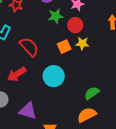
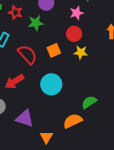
green star: (56, 16) -> (36, 23), moved
orange square: (64, 47) -> (54, 50), moved
orange semicircle: (87, 115) -> (73, 121), moved

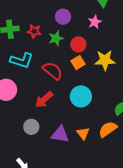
red circle: (74, 34) -> (78, 44), moved
yellow star: (81, 52) -> (105, 60), size x1.5
orange triangle: (46, 137) -> (83, 133), moved

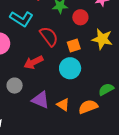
orange square: (78, 63) -> (74, 46), moved
orange triangle: (83, 133) -> (63, 105), turned -32

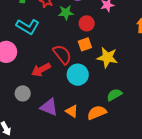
red semicircle: (49, 36) -> (62, 54), moved
yellow star: (102, 39) -> (107, 57), moved
orange square: (74, 46) -> (85, 44), moved

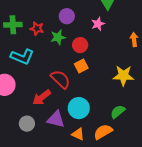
yellow star: (107, 57) -> (123, 76), moved
cyan circle: (78, 75) -> (79, 108), moved
purple triangle: (49, 107) -> (56, 119), moved

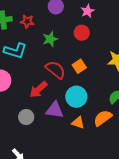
green star: (58, 37) -> (50, 39), moved
red circle: (80, 45) -> (82, 33), moved
orange square: (81, 66) -> (79, 66), moved

